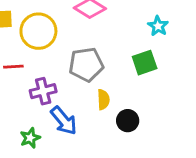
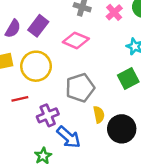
black circle: (128, 121) -> (122, 129), size x1.5

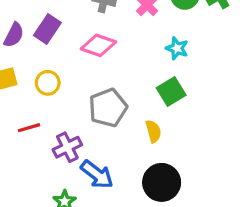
yellow circle: (36, 66) -> (48, 83), size x0.6
yellow semicircle: (99, 115) -> (153, 131), moved
black circle: (122, 129) -> (162, 182), moved

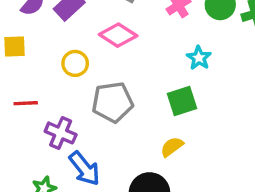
yellow circle: (48, 83) -> (75, 63), moved
yellow semicircle: (153, 131) -> (172, 147), moved, turned -125
purple cross: (67, 147) -> (61, 133), turned 36

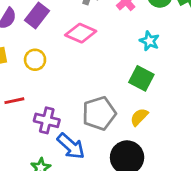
yellow circle: (75, 63) -> (35, 60), moved
green square: (182, 101) -> (141, 78), turned -35
gray pentagon: (113, 102) -> (99, 113), moved

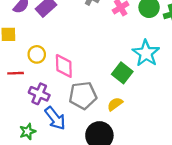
pink diamond: (81, 33) -> (64, 66), moved, turned 55
cyan star: (149, 41) -> (146, 53), moved, size x1.6
yellow circle: (35, 60) -> (37, 54), moved

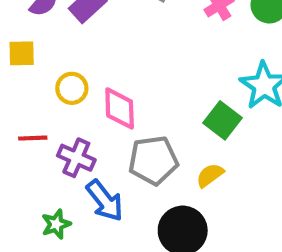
red line: (16, 73) -> (33, 138), moved

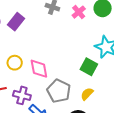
gray pentagon: (153, 160) -> (59, 91), turned -30

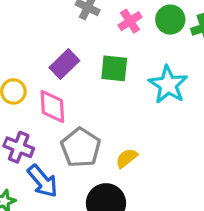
purple rectangle: (16, 22) -> (64, 64), moved
green square: (89, 67) -> (114, 68), moved, turned -30

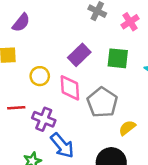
gray pentagon: (81, 147) -> (102, 102), moved

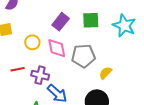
gray pentagon: (102, 102) -> (83, 56), turned -30

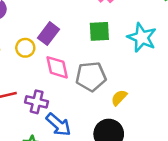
purple rectangle: (61, 22) -> (49, 34), moved
yellow circle: (32, 42) -> (25, 48), moved

